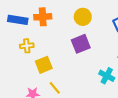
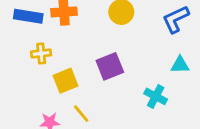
purple square: (81, 44) -> (110, 66), moved

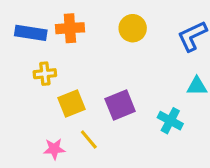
purple square: (110, 66) -> (120, 105), moved

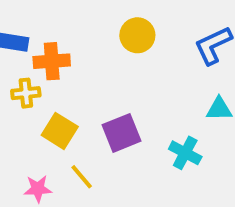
orange cross: (70, 28) -> (52, 61), moved
yellow square: (72, 103) -> (60, 131), turned -36

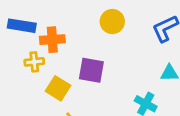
purple square: (121, 133) -> (91, 70), moved, turned 32

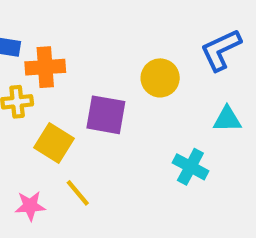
yellow circle: (112, 22) -> (160, 78), moved

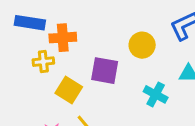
cyan cross: (190, 167) -> (156, 94), moved

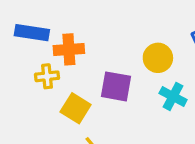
cyan cross: (156, 94) -> (173, 96), moved

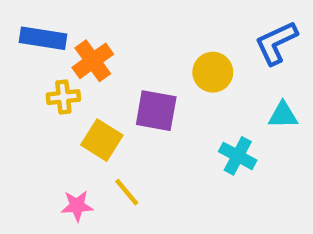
orange cross: (69, 49) -> (93, 61), turned -32
cyan cross: (173, 96) -> (238, 156), moved

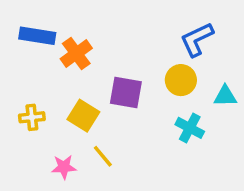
blue L-shape: (276, 43) -> (197, 39), moved
yellow circle: (213, 72) -> (181, 80), moved
yellow cross: (63, 97) -> (32, 117), moved

